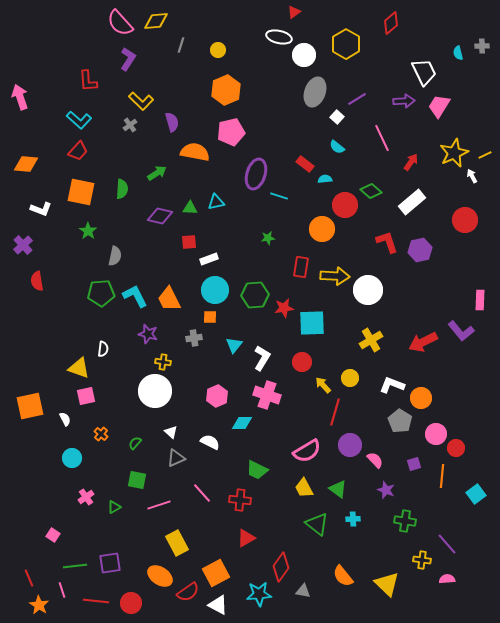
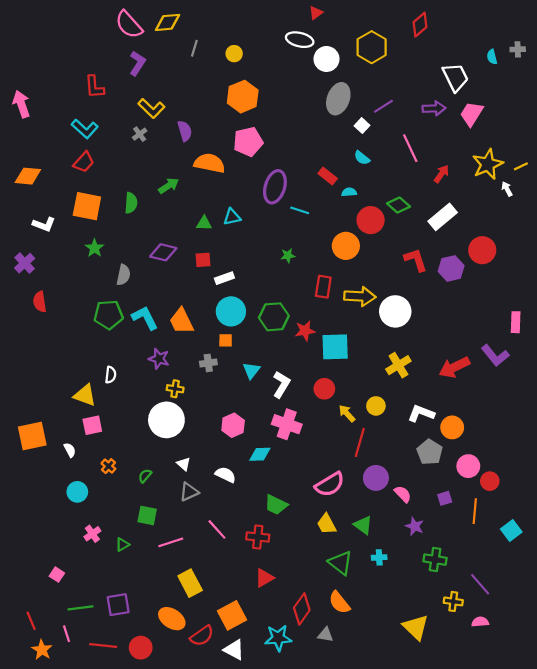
purple diamond: (160, 216) -> (163, 252), moved
red circle: (465, 220) -> (482, 250), moved
orange semicircle: (343, 576) -> (339, 603), moved

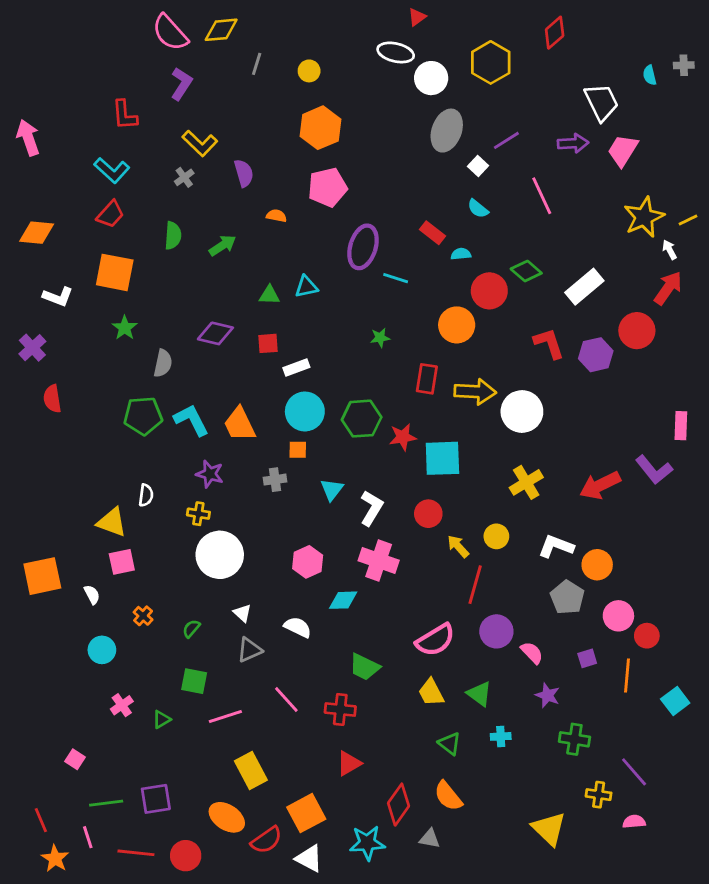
orange semicircle: (209, 163) -> (276, 216), size x0.5
red arrow: (441, 174) -> (668, 288), moved, size x1.4
green semicircle: (131, 203) -> (173, 236), moved
yellow cross: (175, 389) -> (198, 514), moved
green triangle: (340, 563) -> (450, 744), size x0.7

